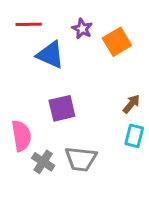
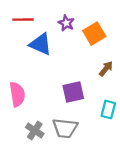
brown arrow: (131, 104) -> (106, 69), moved
purple square: (62, 108) -> (73, 92), moved
pink semicircle: (21, 136) -> (17, 94), moved

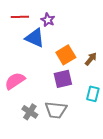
purple star: (66, 23) -> (48, 20), moved
orange square: (94, 34) -> (66, 55), moved
pink semicircle: (17, 94) -> (15, 81), turned -115

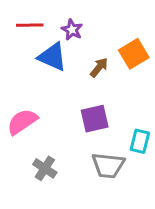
orange square: (66, 55) -> (134, 54), moved
brown arrow: (91, 59) -> (99, 67), moved
gray trapezoid: (56, 110) -> (108, 165), moved

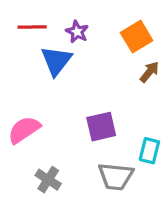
orange square: (134, 54) -> (137, 37), moved
blue triangle: (52, 57) -> (56, 61), turned 44
brown arrow: (99, 67) -> (149, 72), moved

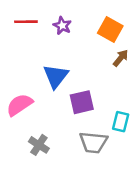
orange square: (137, 37) -> (110, 30), turned -30
blue triangle: (56, 61) -> (56, 76), moved

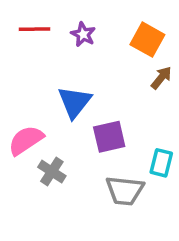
gray cross: (39, 145) -> (52, 172), moved

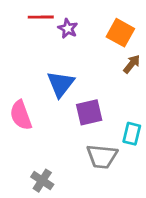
red line: (35, 29) -> (41, 17), moved
pink semicircle: (26, 140) -> (21, 115), turned -76
gray cross: (52, 172) -> (42, 181), moved

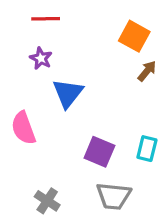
purple star: (68, 28) -> (41, 58), moved
purple square: (89, 112) -> (99, 152), moved, turned 36
gray trapezoid: (102, 156) -> (114, 196), moved

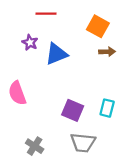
red line: (46, 19) -> (46, 14), moved
brown arrow: (147, 71) -> (107, 52), turned 49
blue triangle: (68, 93) -> (56, 54), moved, turned 30

